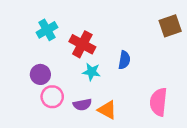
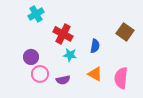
brown square: (170, 26) -> (125, 32), moved, turned -36
cyan cross: (47, 30) -> (36, 14), moved
orange triangle: (107, 110) -> (95, 74), moved

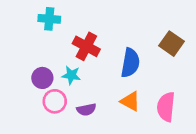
cyan cross: (36, 14) -> (49, 19), turned 35
blue semicircle: (95, 46) -> (130, 63), size x1.5
cyan star: (70, 55) -> (71, 75), moved

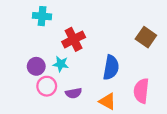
red cross: (86, 46) -> (74, 39), turned 35
blue semicircle: (130, 63) -> (111, 67), moved
orange triangle: (130, 101) -> (107, 101), moved

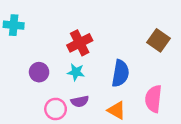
cyan cross: (42, 16) -> (14, 25), moved
cyan star: (61, 64) -> (76, 72), moved
pink circle: (47, 86) -> (56, 109), moved

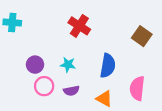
red cross: (80, 43) -> (79, 26), moved, turned -30
pink circle: (56, 109) -> (44, 86), moved

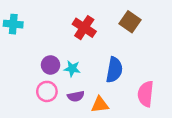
brown square: (142, 36) -> (130, 22), moved
purple circle: (35, 65) -> (51, 65), moved
orange triangle: (104, 99) -> (100, 105), moved, turned -36

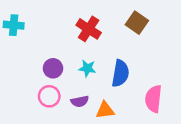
cyan star: (72, 69) -> (87, 68), moved

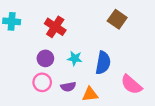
red cross: (89, 29) -> (55, 27), moved
pink semicircle: (153, 99) -> (131, 85), turned -55

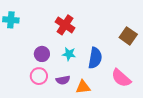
brown square: (117, 19) -> (128, 36), moved
red cross: (55, 27) -> (65, 25), moved

